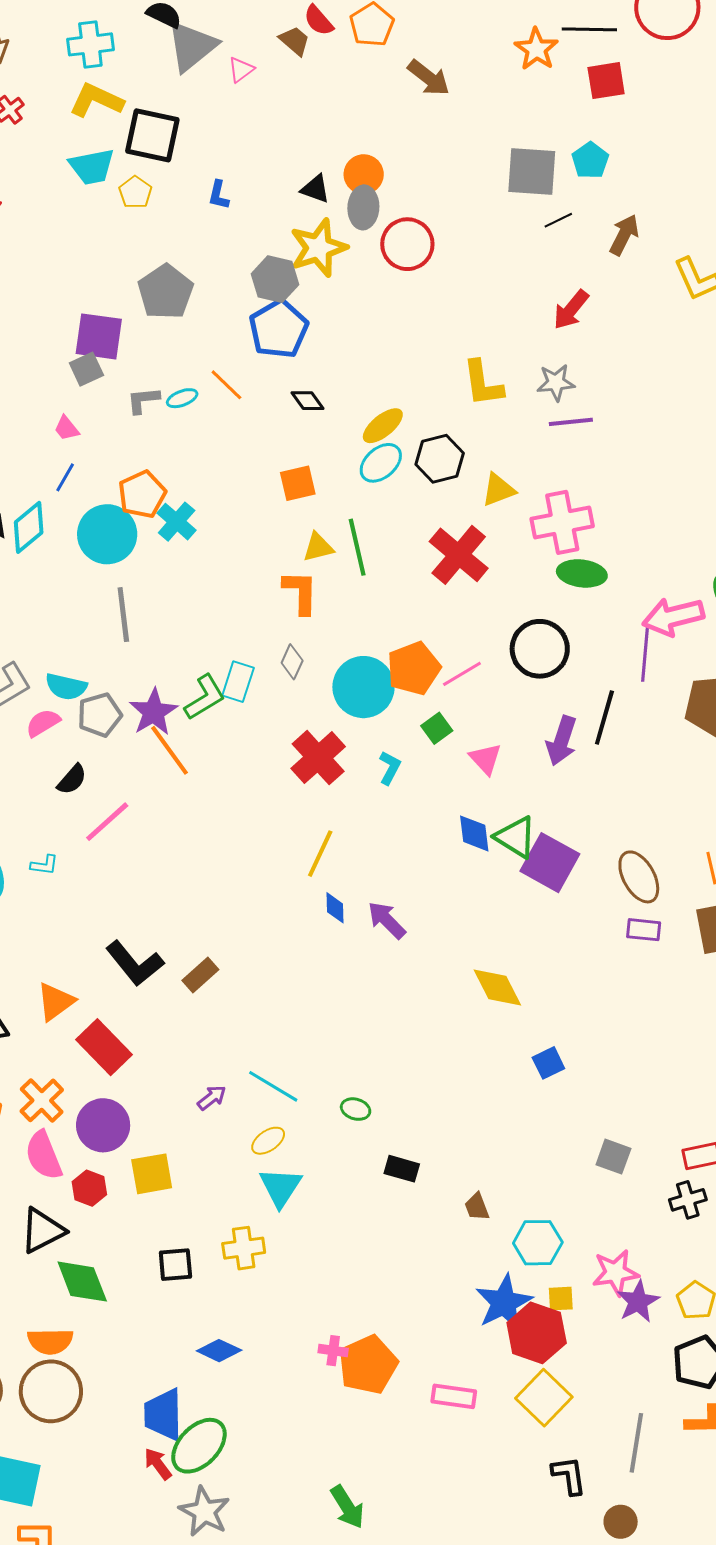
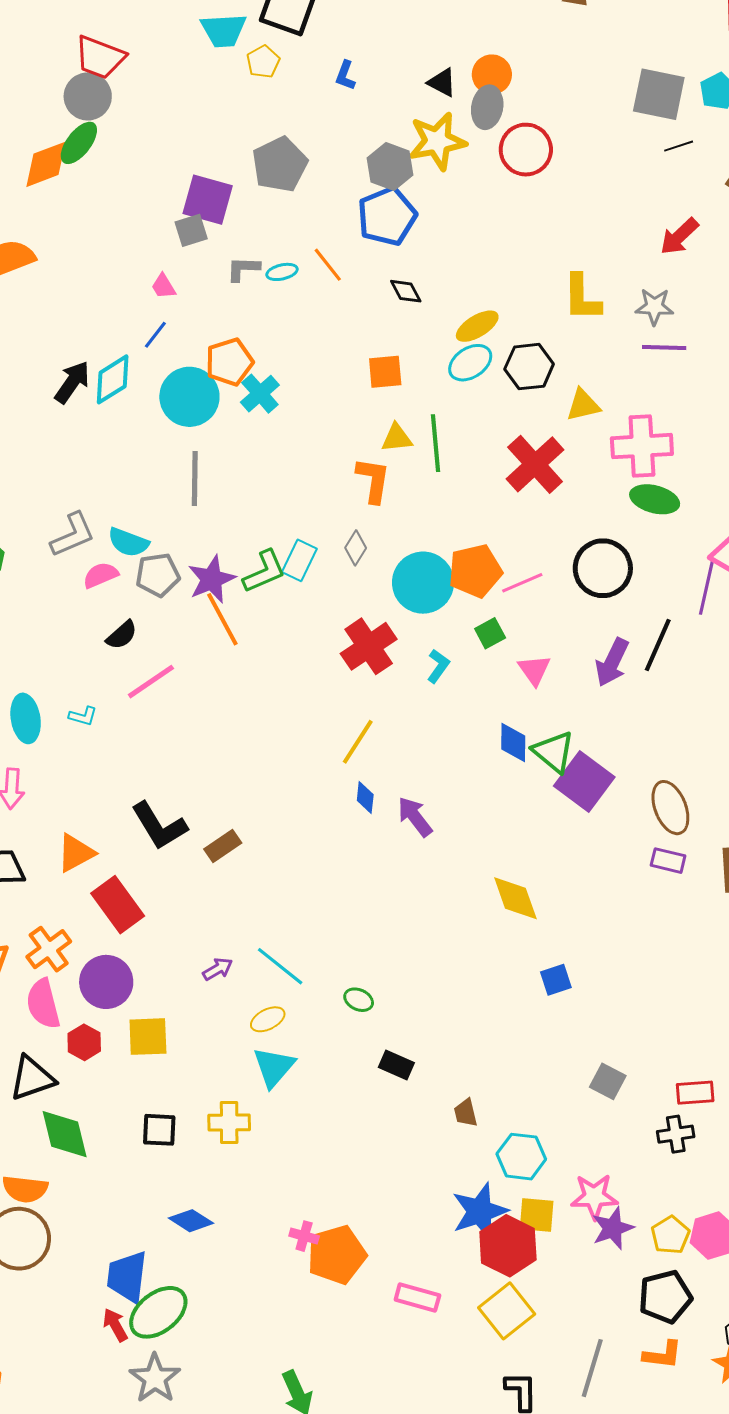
yellow square: (561, 1299) -> (537, 1215), size x1.4

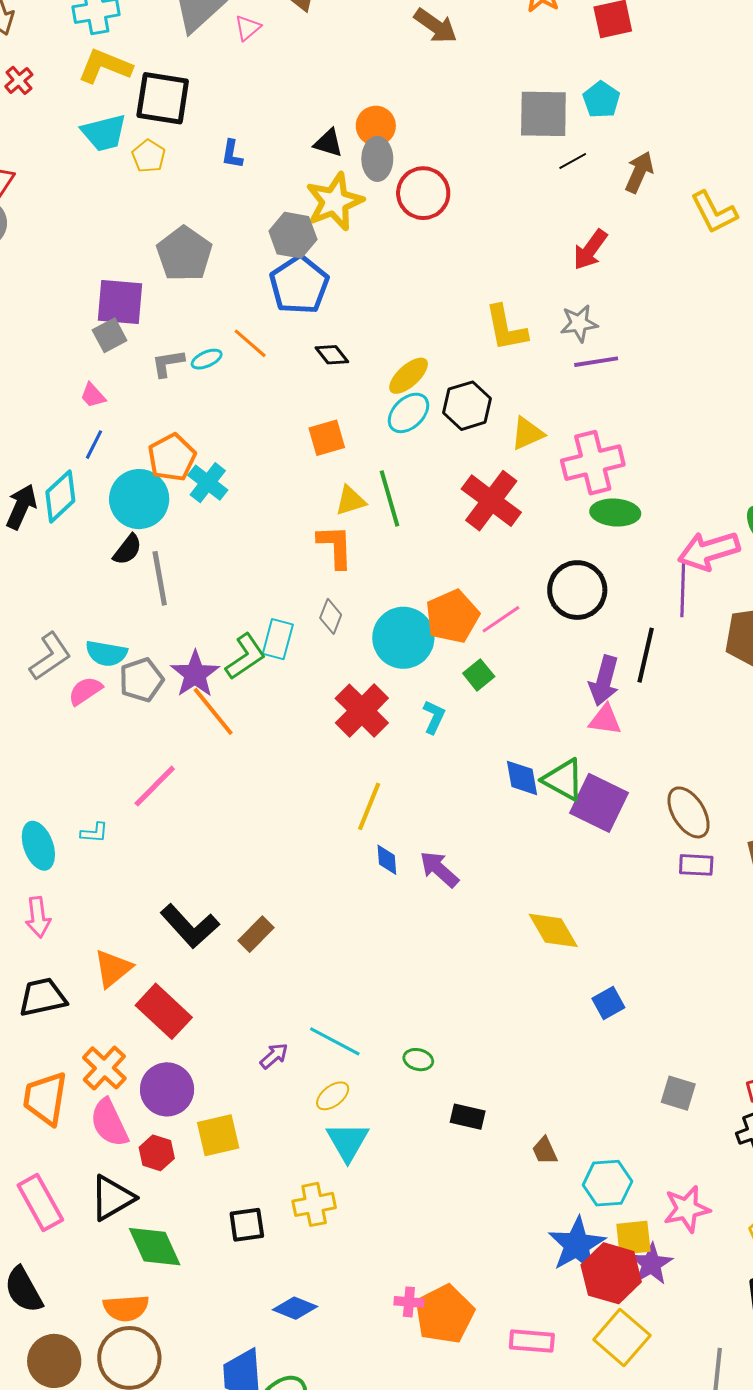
black semicircle: (122, 635) -> (127, 550), moved
pink triangle: (534, 670) -> (605, 720), moved, turned -36
purple star: (613, 1228) -> (651, 1264), moved

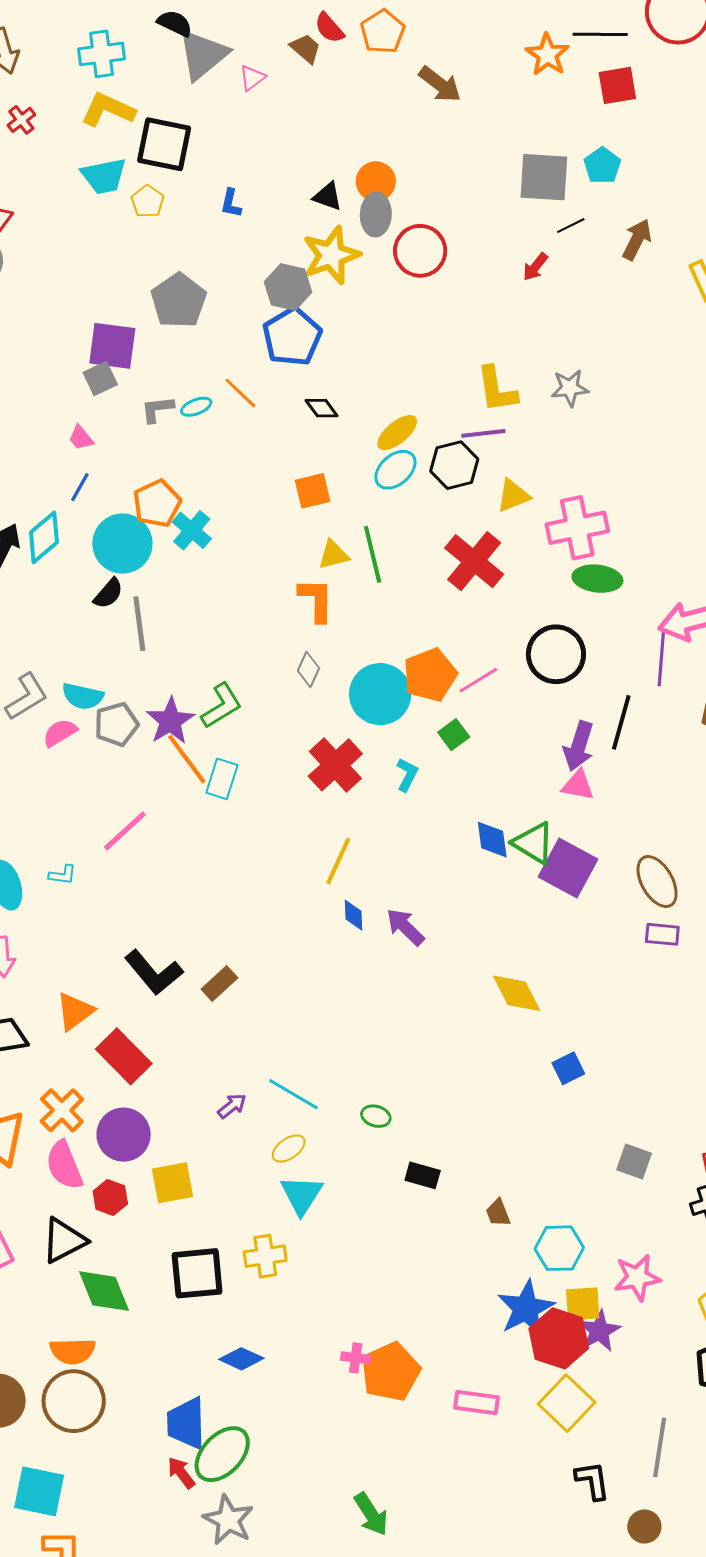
red arrow: (590, 250) -> (535, 267), moved, size x0.7
purple line: (596, 362) -> (483, 433), moved
cyan rectangle: (278, 639) -> (222, 779), moved
black square: (247, 1225) -> (197, 1273), size x1.5

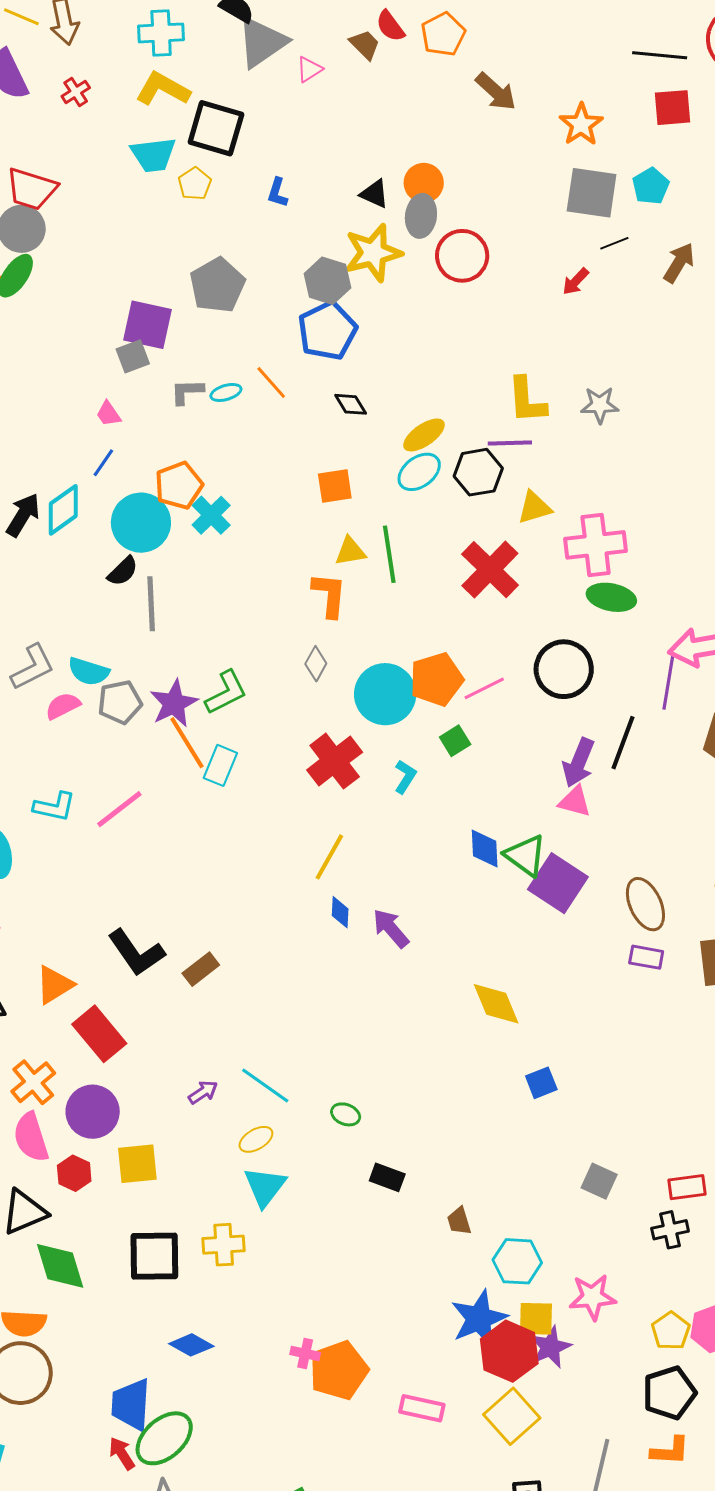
orange star: (547, 55) -> (581, 124), moved
cyan L-shape: (63, 875) -> (54, 807), moved, size x1.5

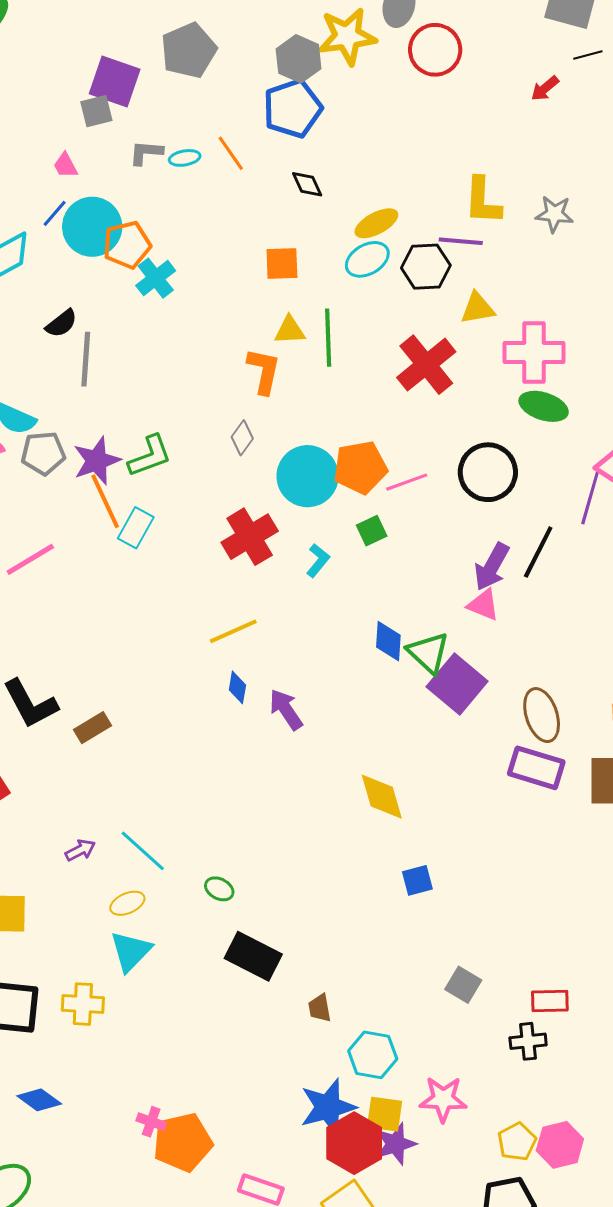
cyan circle: (141, 523) -> (92, 227), moved
yellow line: (329, 857) -> (233, 631), turned 30
purple rectangle: (646, 957) -> (536, 768), size x1.6
black rectangle: (387, 1177) -> (253, 956), size x1.6

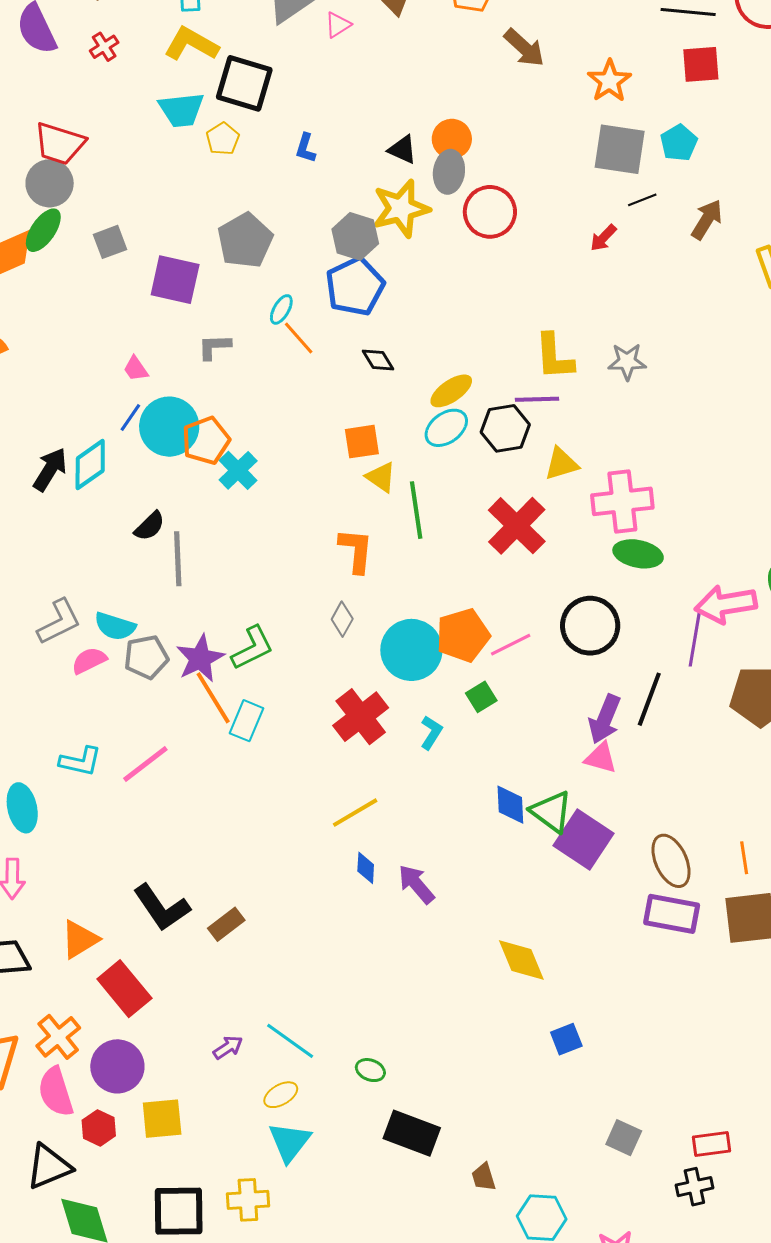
gray square: (96, 111) -> (110, 242), moved
cyan ellipse: (185, 158) -> (281, 309), moved, turned -44
yellow triangle: (290, 330) -> (381, 477), moved, turned 44

